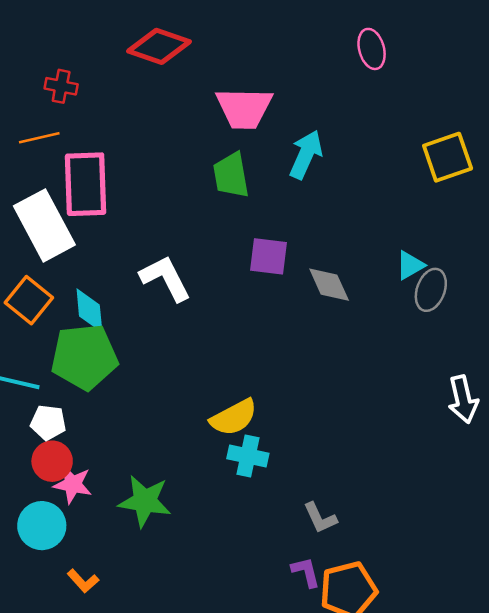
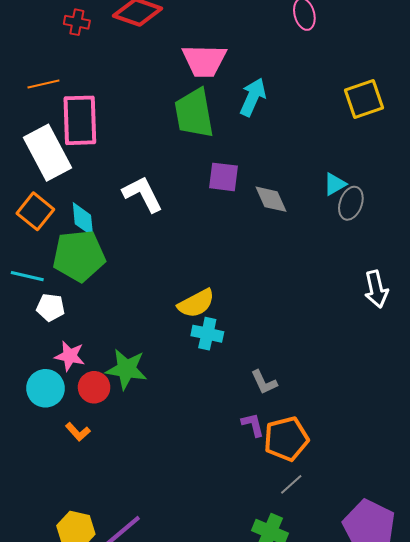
red cross: (61, 86) -> (77, 22), moved
green trapezoid: (231, 175) -> (194, 113), size x1.4
red circle: (52, 461) -> (94, 387), moved

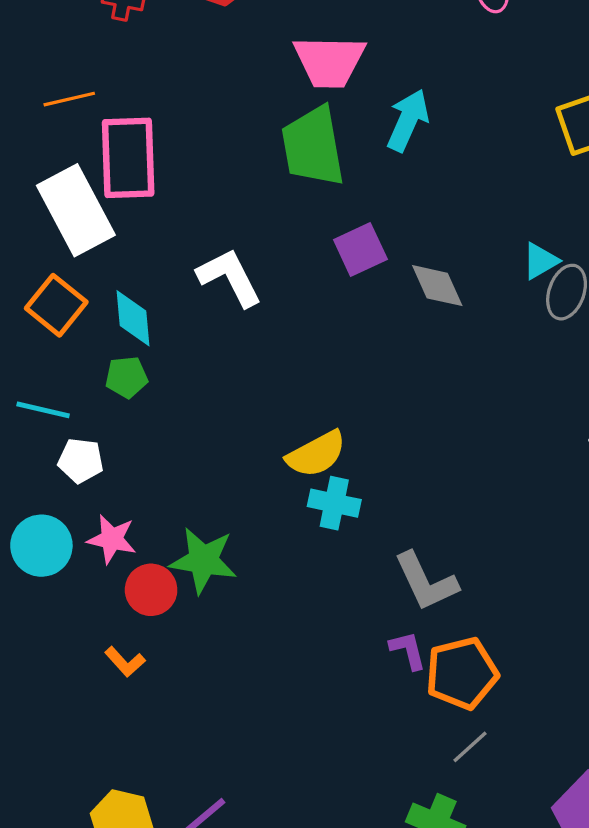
purple square: (223, 177) -> (360, 250), turned -32
green pentagon: (79, 256) -> (127, 377), size x0.5
gray L-shape: (264, 382) -> (426, 582), size x1.5
cyan circle: (46, 388) -> (41, 546), moved

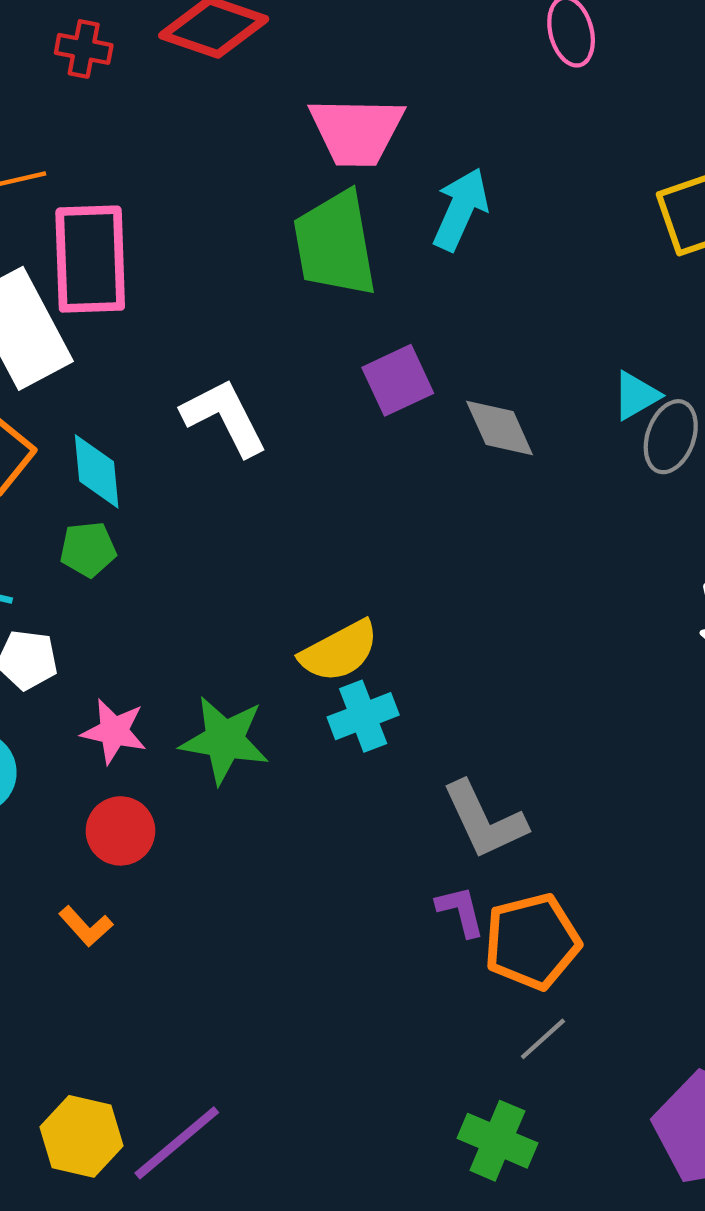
cyan cross: (334, 503) -> (363, 716), turned -33
pink star: (112, 539) -> (114, 731), moved
green star: (203, 560) -> (224, 740), moved

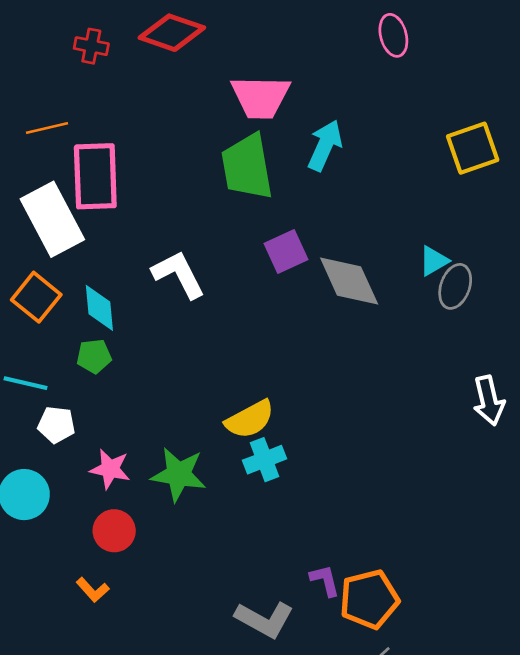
gray diamond: (500, 428) -> (349, 281), size x1.4
gray L-shape: (484, 820) -> (265, 619), moved, turned -36

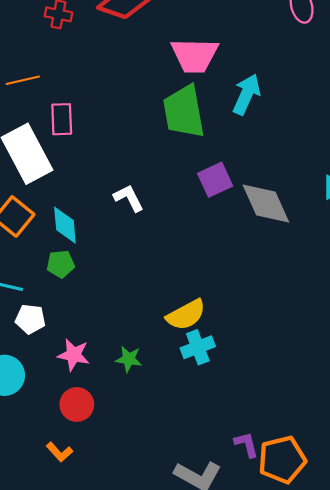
pink rectangle: (95, 176) -> (62, 119), size x0.6
white L-shape: (179, 274) -> (129, 198), size x0.7
green star: (179, 474) -> (129, 359), size x0.6

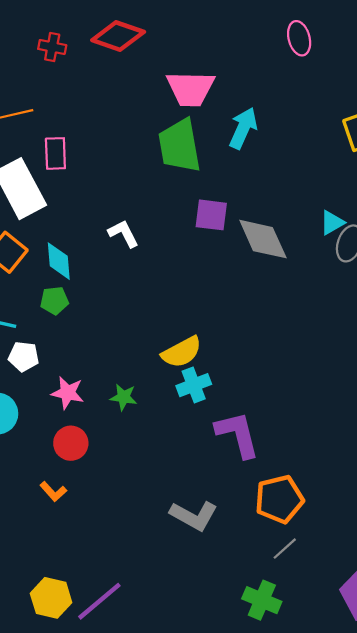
purple square: (215, 180) -> (211, 215), turned 32
purple L-shape: (246, 444) -> (238, 434), moved, size x1.8

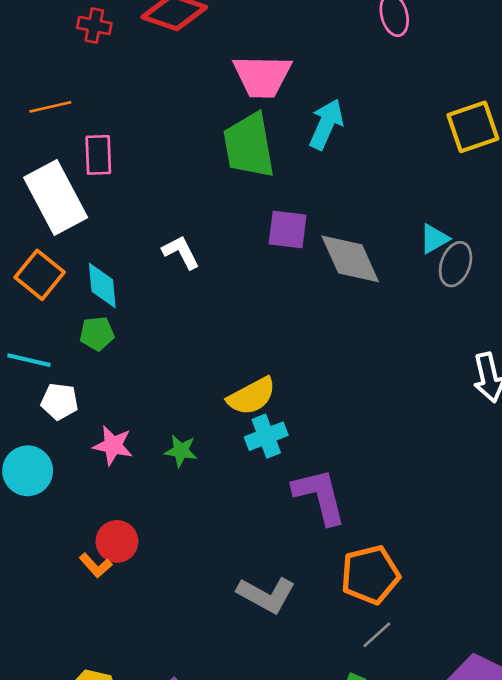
red circle: (71, 443) -> (117, 541), moved

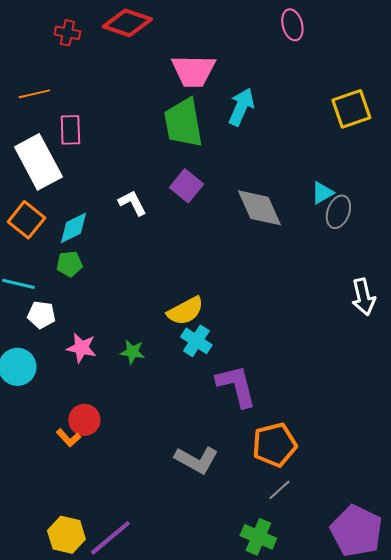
purple square: (288, 229) -> (186, 186), moved, turned 32
cyan diamond: (102, 285) -> (73, 228), turned 69
cyan cross: (266, 436) -> (196, 341), turned -36

